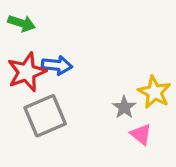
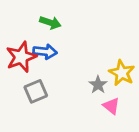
green arrow: (22, 23) -> (50, 23), moved
gray square: (45, 116) -> (36, 91), size x0.7

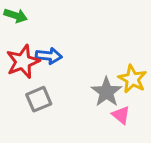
green arrow: (50, 23) -> (16, 15), moved
gray star: (98, 85) -> (107, 92), size x1.5

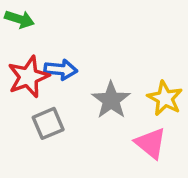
gray star: (107, 92) -> (111, 100), moved
pink triangle: (121, 115) -> (151, 143), size x1.4

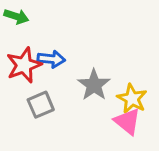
yellow star: (165, 98) -> (132, 99), moved

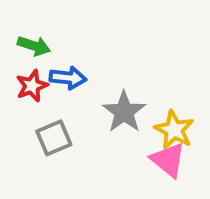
green arrow: (16, 16) -> (34, 46), moved
red star: (24, 65) -> (32, 86), size x0.7

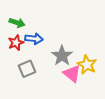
pink triangle: (168, 160) -> (72, 74), moved

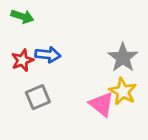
green arrow: (17, 23) -> (22, 16), moved
gray star: (62, 56) -> (123, 58), moved

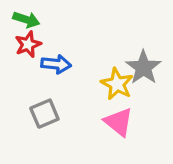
red star: (22, 60) -> (28, 44), moved
yellow star: (123, 91) -> (117, 84), moved

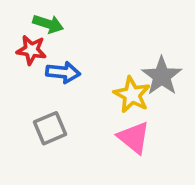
green arrow: (26, 20) -> (48, 24), moved
red star: (28, 44) -> (31, 50), turned 30

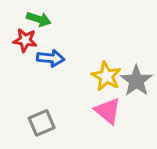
gray star: (162, 76) -> (136, 81), moved
gray square: (50, 128) -> (42, 123), moved

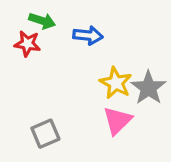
blue arrow: (51, 58) -> (88, 35), moved
pink triangle: (108, 111) -> (117, 121), turned 36

